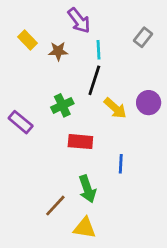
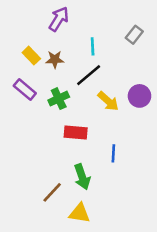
purple arrow: (79, 21) -> (59, 19), moved, turned -110
yellow rectangle: (28, 40) -> (31, 56), moved
brown star: (58, 51) -> (55, 59), moved
black line: (94, 80) -> (89, 75), turned 32
purple rectangle: (21, 122) -> (25, 89), moved

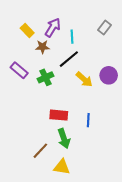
purple arrow: (59, 19) -> (53, 27), moved
yellow rectangle: (31, 56) -> (27, 31), moved
red rectangle: (76, 132) -> (59, 115), moved

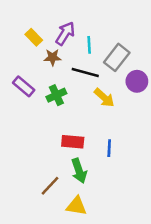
gray rectangle: (105, 27) -> (117, 57), moved, size x1.5
black line: (69, 59) -> (85, 72), turned 55
purple circle: (109, 75) -> (137, 81), moved

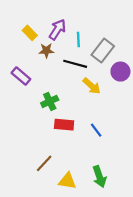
green cross: (56, 95) -> (50, 101), moved
blue line: (109, 148) -> (96, 130), turned -40
green arrow: (79, 171) -> (99, 177), moved

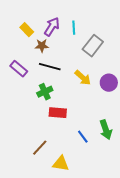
cyan line: (78, 39) -> (74, 28), moved
black line: (75, 64) -> (50, 67), moved
purple circle: (120, 72) -> (109, 83), moved
blue line: (96, 130) -> (83, 137), moved
green arrow: (99, 177) -> (106, 130), moved

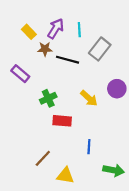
black line: (50, 67) -> (67, 60), moved
yellow arrow: (83, 78) -> (89, 98), moved
green arrow: (106, 130) -> (114, 170), moved, turned -60
blue line: (83, 137) -> (89, 147), turned 40

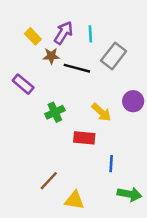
red rectangle: (62, 121) -> (84, 138), moved
blue line: (89, 147) -> (111, 164), moved

